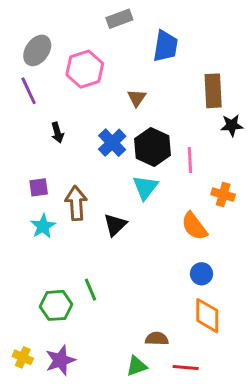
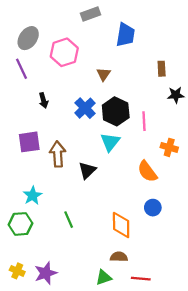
brown rectangle: (213, 91) -> (162, 69), size x0.6
purple square: (39, 187) -> (29, 142), size x1.5
cyan star: (43, 226) -> (33, 196), moved
green hexagon: (56, 305) -> (21, 224), moved
orange diamond: (207, 316) -> (121, 225), moved

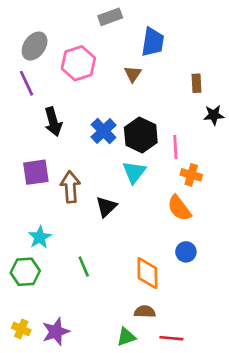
brown triangle: (104, 74) -> (133, 74), moved
black arrow: (43, 100) -> (53, 122), size x1.5
orange cross: (169, 147) -> (191, 175), moved

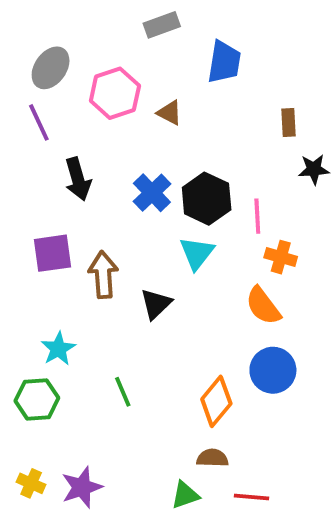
brown triangle: (133, 74) -> (170, 113), moved, turned -36
blue circle: (186, 252) -> (273, 370), size x1.5
orange diamond: (147, 273) -> (216, 401), turned 40

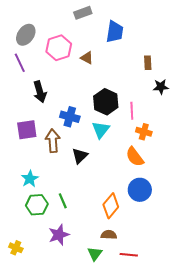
blue cross: (152, 193) -> (70, 117), moved, turned -30
green hexagon: (37, 399) -> (37, 205), moved
purple star: (82, 487) -> (59, 235), moved
green triangle: (185, 495) -> (95, 254), turned -35

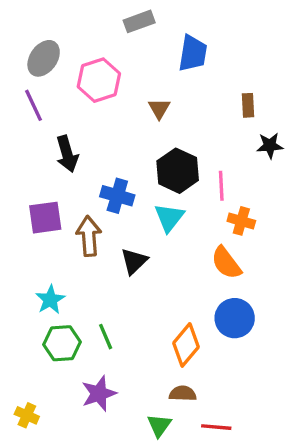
brown triangle: (87, 58) -> (159, 109), moved, turned 32

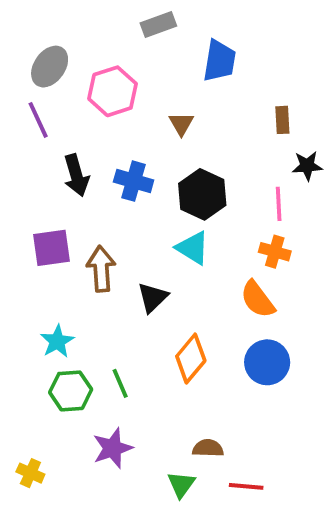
pink line: (221, 186) -> (279, 204), moved
blue cross: (117, 196) -> (134, 181), moved
cyan triangle: (169, 218) -> (193, 248), turned -36
orange diamond: (186, 345) -> (191, 359), moved

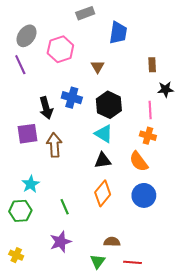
black arrow: (76, 175) -> (46, 108), moved
black triangle: (153, 297) -> (103, 160), moved, turned 36
green hexagon: (71, 391) -> (20, 211), moved

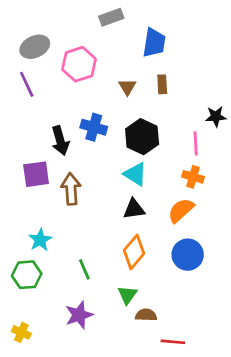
gray ellipse: (27, 36) -> (35, 47), turned 30
brown rectangle: (152, 65) -> (162, 84), moved
orange semicircle: (139, 161) -> (181, 210), turned 85
green triangle: (98, 261) -> (127, 295), moved

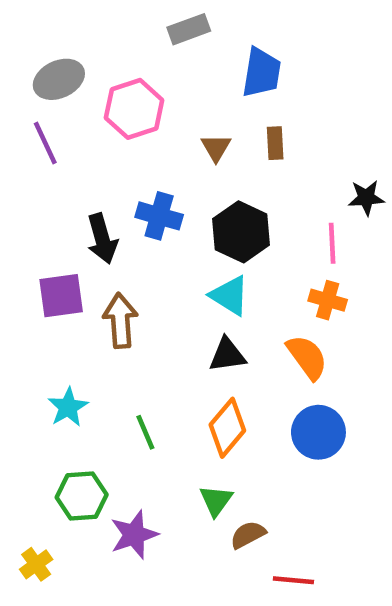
orange semicircle: (181, 210) -> (307, 357), turned 96
green line: (84, 269) -> (145, 432), moved
green hexagon: (27, 275) -> (82, 496), moved
brown semicircle: (146, 315) -> (248, 535), turned -30
yellow cross: (21, 332) -> (36, 564), turned 30

